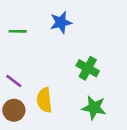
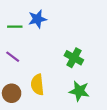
blue star: (61, 22) -> (37, 19), moved
purple line: (14, 81) -> (13, 57), moved

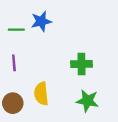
purple line: (13, 57) -> (14, 63), turned 48
green cross: (74, 58) -> (82, 64), turned -30

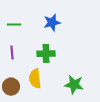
blue star: (41, 21) -> (52, 23), moved
green cross: (82, 64) -> (46, 54), moved

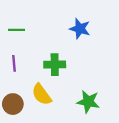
blue star: (52, 23) -> (80, 29), moved, turned 30
yellow semicircle: (35, 79) -> (42, 94), turned -30

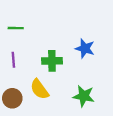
blue star: (80, 29) -> (85, 48), moved

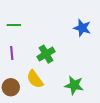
blue star: (85, 48) -> (82, 28), moved
green cross: (52, 61) -> (46, 54), turned -30

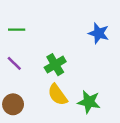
purple line: (12, 53) -> (14, 63), turned -40
yellow semicircle: (35, 79) -> (58, 95), moved

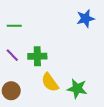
blue star: (99, 33) -> (86, 18), moved, turned -30
green cross: (55, 65) -> (37, 56), moved, turned 30

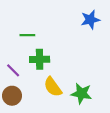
green line: (14, 26) -> (27, 35), moved
purple line: (12, 55) -> (13, 70), moved

